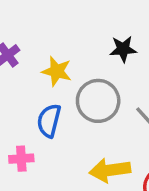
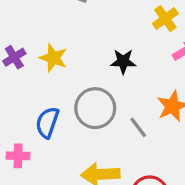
yellow star: (57, 71) -> (53, 58), moved

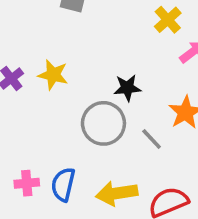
black star: (123, 61) -> (127, 88), moved
blue semicircle: (47, 122) -> (63, 184), moved

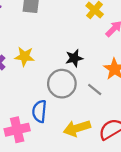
pink cross: (27, 183) -> (17, 130), size x1.5
blue semicircle: (63, 184) -> (39, 111), moved

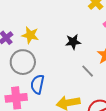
gray circle: (62, 84) -> (23, 62), moved

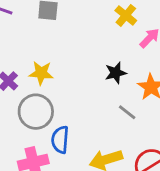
black star: (73, 42) -> (116, 73), moved

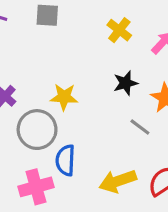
yellow cross: (126, 15) -> (119, 30), moved
yellow star: (41, 73) -> (64, 97), moved

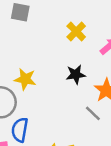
gray line: (140, 127) -> (93, 113), moved

